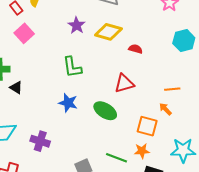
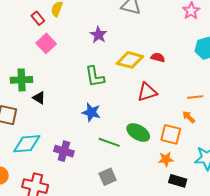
yellow diamond: (108, 32) -> (130, 60), moved
green ellipse: (105, 111) -> (138, 133), moved
green line: (117, 158) -> (109, 142), moved

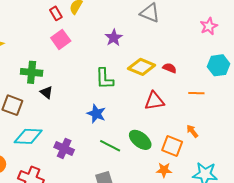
orange line: (195, 97) -> (196, 93), moved

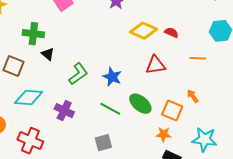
green L-shape: (105, 79) -> (78, 74), moved, turned -125
blue star: (96, 114) -> (112, 77), moved

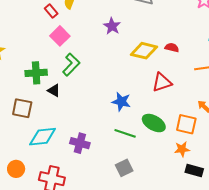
green L-shape: (78, 74) -> (71, 65), moved

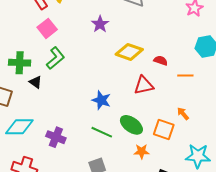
red semicircle: (172, 48) -> (161, 61), moved
orange star: (182, 149) -> (142, 151), moved

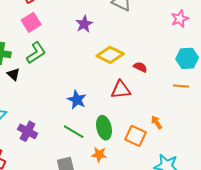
orange line: (185, 75) -> (181, 86), moved
green ellipse: (131, 125) -> (104, 128), turned 35
orange star: (142, 151) -> (99, 154), moved

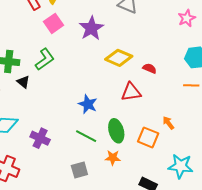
pink square: (31, 22) -> (53, 23), moved
purple star: (84, 24) -> (91, 28), size x1.4

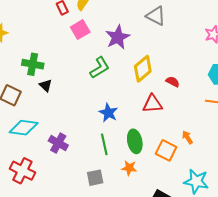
yellow diamond: (119, 58) -> (143, 69), turned -68
green L-shape: (45, 59) -> (100, 68), moved
green line: (86, 136) -> (104, 144), turned 45

